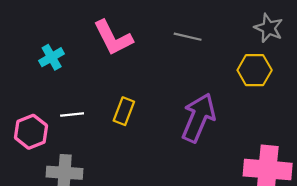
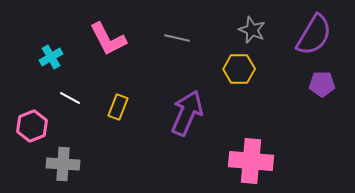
white line: (72, 114) -> (70, 98), moved, turned 35

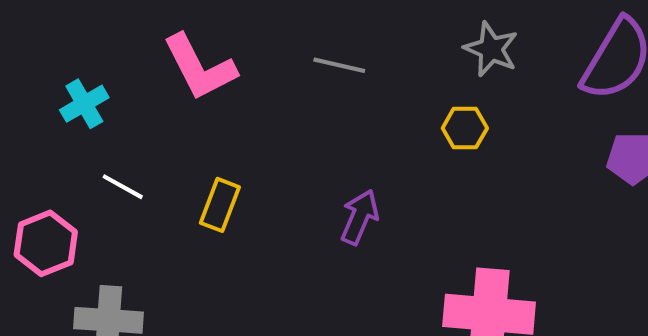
yellow hexagon: (239, 69) -> (465, 128), size x0.7
purple arrow: (187, 113) -> (360, 217), size x0.6

